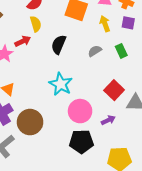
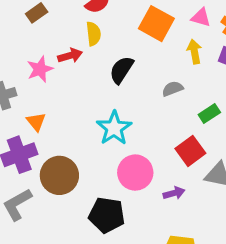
green rectangle: (121, 51) -> (209, 114), moved, turned 72
black pentagon: (81, 141) -> (107, 215), moved

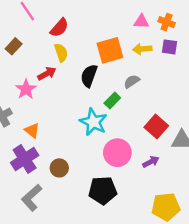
orange square: (156, 24) -> (110, 50), moved, turned -32
yellow arrow: (194, 52) -> (142, 49), turned -72
green rectangle: (209, 114) -> (112, 100), moved
brown circle: (59, 175) -> (59, 168), size x0.6

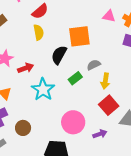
yellow arrow: (142, 49) -> (105, 81), moved, turned -84
red arrow: (47, 74) -> (26, 68), moved
cyan star: (93, 122) -> (43, 89), moved

